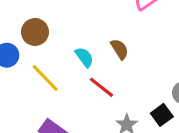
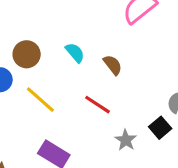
cyan semicircle: (84, 57) -> (75, 53), moved

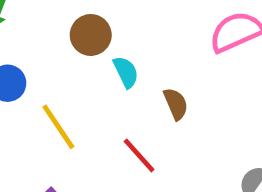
brown circle: (27, 54) -> (91, 35), moved

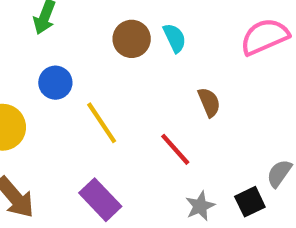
cyan semicircle: (126, 72) -> (175, 38), moved

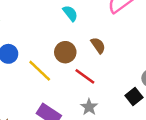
brown circle: (132, 39) -> (65, 52), moved
gray star: (200, 206) -> (89, 107), moved

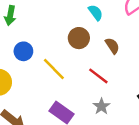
cyan semicircle: (70, 13) -> (96, 13), moved
brown circle: (65, 52) -> (79, 38), moved

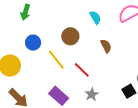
brown circle: (79, 38) -> (70, 36), moved
red line: (98, 76) -> (82, 70), moved

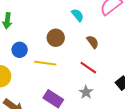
yellow line: (56, 60) -> (45, 63), turned -35
red line: (82, 70) -> (88, 68), moved

